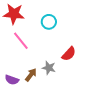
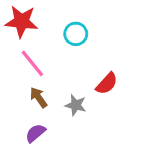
brown arrow: (31, 75) -> (39, 97), moved, turned -72
purple semicircle: (12, 80) -> (35, 133), moved, turned 120

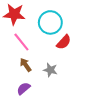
cyan circle: (76, 34) -> (50, 22), size x1.5
red semicircle: (107, 83) -> (64, 42), moved

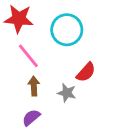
red semicircle: (64, 42) -> (86, 72), moved
brown arrow: (26, 65) -> (34, 86), turned 32

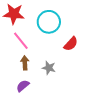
red semicircle: (86, 72) -> (71, 44), moved

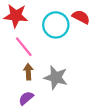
red semicircle: (71, 44) -> (81, 17), moved, turned -105
gray star: (49, 68) -> (56, 78), size x1.5

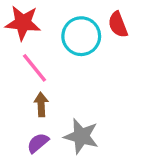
red semicircle: (81, 17) -> (118, 25), turned -138
gray star: (56, 78) -> (81, 136), moved

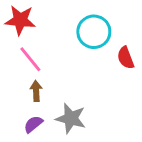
red semicircle: (118, 25) -> (126, 58), moved
cyan circle: (81, 36) -> (94, 32), moved

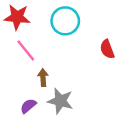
cyan circle: (94, 32) -> (65, 21), moved
brown arrow: (36, 91) -> (43, 78), moved

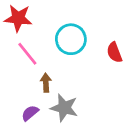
cyan circle: (65, 21) -> (71, 39), moved

